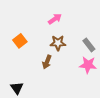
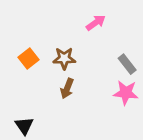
pink arrow: (55, 19) -> (96, 23), moved
brown star: (58, 43) -> (64, 58), moved

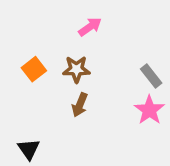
pink arrow: (96, 23) -> (90, 27), moved
pink star: (126, 93) -> (149, 110), turned 30

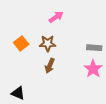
gray rectangle: (151, 76) -> (94, 48), turned -48
black triangle: (29, 149) -> (18, 93), turned -32

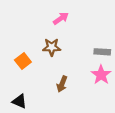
orange square: (21, 43) -> (23, 61), moved
brown arrow: (50, 66) -> (62, 84), moved

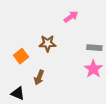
pink arrow: (61, 18) -> (71, 17), moved
brown arrow: (62, 84) -> (39, 77), moved

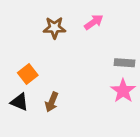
brown star: (48, 43) -> (54, 28), moved
black triangle: (18, 93) -> (19, 102), moved

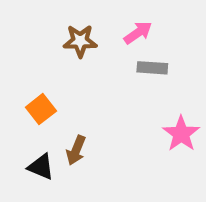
gray rectangle: (124, 63) -> (152, 68), moved
black triangle: (19, 102) -> (41, 167), moved

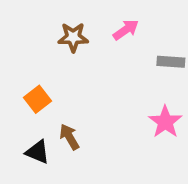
gray rectangle: (152, 68) -> (171, 62), moved
brown arrow: (76, 150) -> (69, 137), turned 128

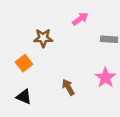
brown star: (73, 37) -> (43, 38), moved
brown arrow: (69, 137) -> (68, 87), moved

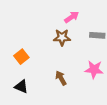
brown star: (43, 38) -> (62, 37), moved
pink star: (105, 78) -> (94, 70), turned -30

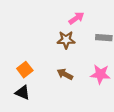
orange square: (21, 57) -> (25, 70), moved
brown arrow: (61, 78) -> (65, 74), moved, turned -32

